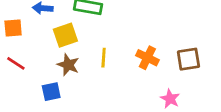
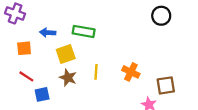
brown square: (188, 59) -> (166, 85), moved
blue square: (51, 92) -> (42, 94), moved

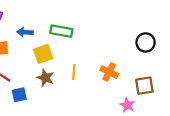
black circle: (161, 16) -> (146, 42), moved

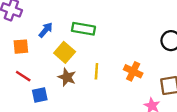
blue arrow: (25, 32) -> (46, 30), turned 126
yellow square: (43, 54) -> (65, 52), turned -30

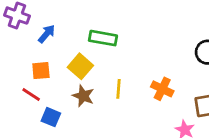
blue arrow: (46, 30) -> (47, 34), moved
orange square: (21, 47) -> (41, 71), moved
blue square: (40, 95) -> (51, 117), turned 35

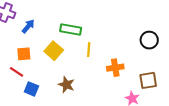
yellow line: (118, 89) -> (89, 50), moved
orange cross: (162, 89) -> (115, 68), turned -35
brown star: (83, 96) -> (66, 85), moved

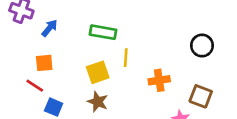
yellow square: (54, 51) -> (98, 72), moved, turned 30
brown square: (148, 80) -> (201, 96), turned 30

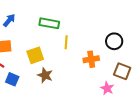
black circle: (202, 46) -> (114, 41), moved
yellow square: (98, 72) -> (35, 55), moved

